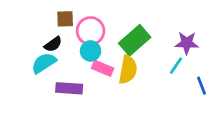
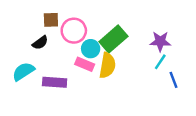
cyan circle: (91, 51) -> (91, 49), moved
cyan semicircle: (44, 63) -> (23, 71), moved
cyan line: (176, 66) -> (160, 62), moved

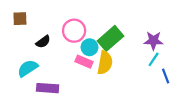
brown square: (51, 20) -> (20, 19), moved
purple rectangle: (55, 82) -> (48, 88), moved

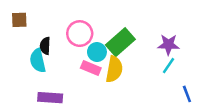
black semicircle: (43, 42) -> (45, 46), turned 128
cyan semicircle: (28, 68) -> (38, 61), moved, turned -70
blue line: (166, 76) -> (187, 94), moved

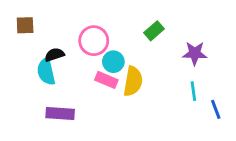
green rectangle: (120, 42) -> (154, 31), moved, size x0.6
black semicircle: (45, 46) -> (54, 55), turned 70
cyan line: (168, 66) -> (193, 91), moved, turned -42

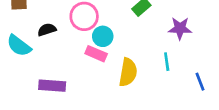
cyan semicircle: (46, 71) -> (19, 46), moved, turned -40
yellow semicircle: (133, 81) -> (128, 72), moved
cyan line: (193, 91) -> (167, 62), moved

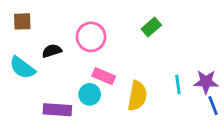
purple star: (180, 28) -> (206, 82), moved
cyan circle: (103, 36) -> (90, 94), moved

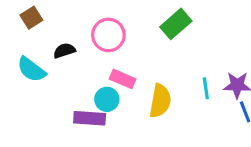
brown square: (22, 21) -> (31, 18), turned -30
green rectangle: (151, 27) -> (176, 24), size x1.4
purple rectangle: (57, 110) -> (90, 118), moved

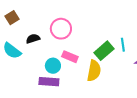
green rectangle: (176, 24) -> (104, 51), moved
cyan line: (206, 88) -> (123, 45), moved
cyan circle: (107, 99) -> (53, 66), moved

